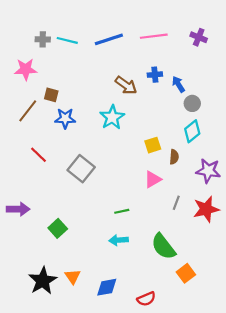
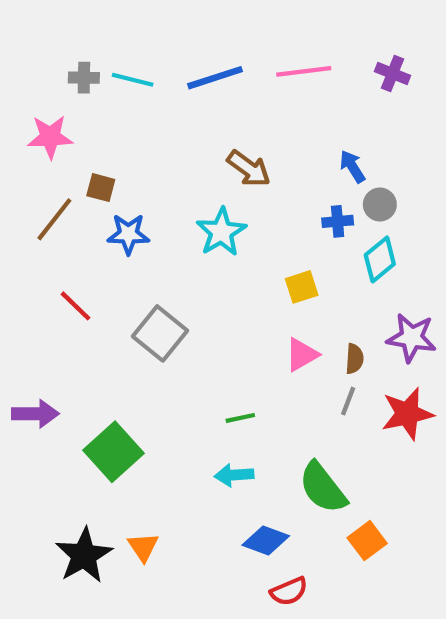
blue cross: (155, 75) -> (338, 221), moved
brown semicircle: (174, 157) -> (354, 359), moved
green square: (58, 228) -> (114, 452), size x1.5
blue diamond: (107, 287) -> (266, 541), moved, turned 30

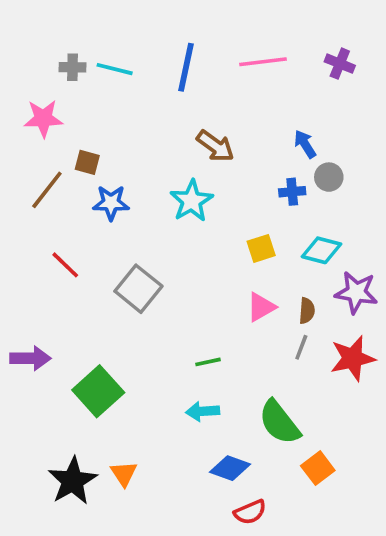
blue line: (215, 78) -> (186, 67), turned -60
cyan diamond: (380, 259) -> (321, 250), moved, turned 54

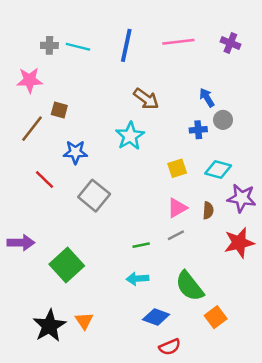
blue star: (111, 203) -> (75, 152), moved
gray line: (301, 347) -> (176, 235), moved, turned 42

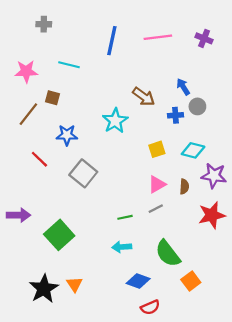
gray cross: (49, 45) -> (44, 24), moved
cyan line: (78, 47) -> (69, 65), moved
brown arrow: (146, 99) -> (144, 97), moved

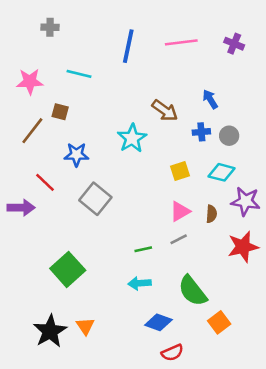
gray circle: (197, 106) -> (229, 136), moved
purple arrow: (19, 215) -> (21, 208), moved

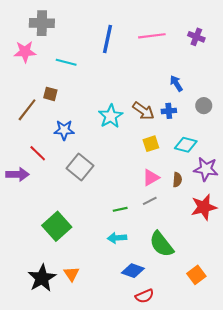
gray cross: (50, 27) -> (42, 23), size x1.6
pink star: (30, 81) -> (25, 52), moved
brown arrow: (165, 110) -> (143, 111), moved
gray circle: (229, 136) -> (204, 106), moved
orange square: (219, 322) -> (196, 275), moved

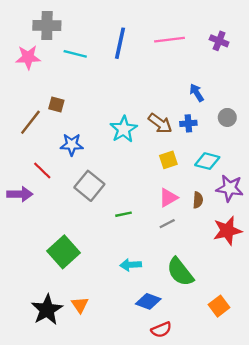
cyan line: (66, 62) -> (75, 54), moved
green line: (120, 209) -> (124, 214), moved

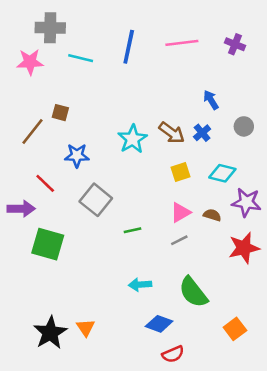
blue cross: (188, 123) -> (202, 133), turned -35
brown semicircle: (198, 200) -> (212, 215), turned -77
green square: (63, 252) -> (48, 244), moved, turned -32

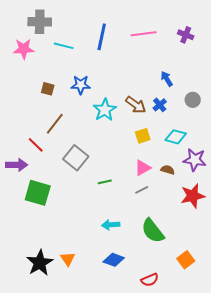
brown line: (33, 131) -> (55, 124), moved
blue star: (77, 156) -> (81, 85), moved
blue diamond: (159, 324) -> (114, 260), moved
red semicircle: (173, 354) -> (150, 280), moved

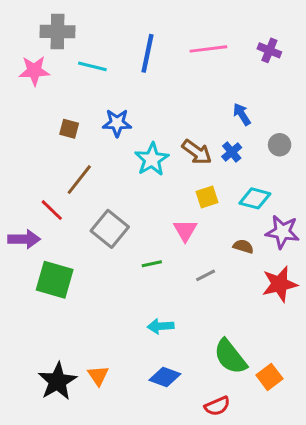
pink triangle: (143, 168) -> (185, 230), moved, turned -30
green semicircle: (153, 231) -> (230, 357), moved

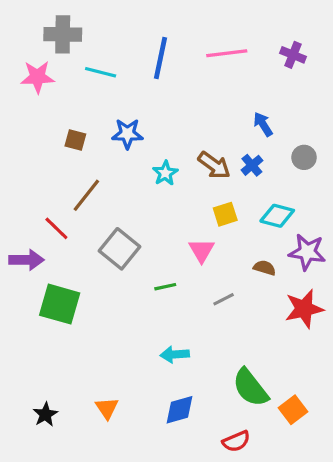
cyan star: (152, 159) -> (165, 173), size x0.7
blue diamond: (165, 377) -> (179, 410), turned -36
black star: (57, 381) -> (45, 414), moved, size x0.6

